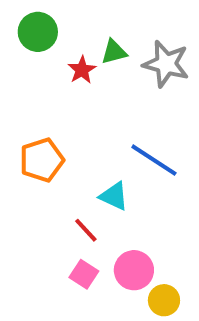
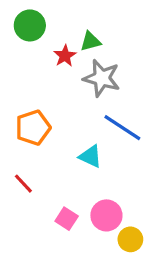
gray star: (166, 64) -> (102, 78), moved
red line: (86, 230) -> (23, 184), moved

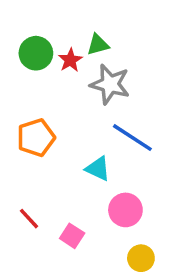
green circle: (30, 25) -> (36, 53), moved
red line: (23, 184) -> (29, 219), moved
pink circle: (106, 215) -> (125, 210), moved

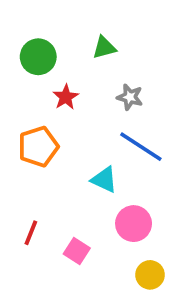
red star: (70, 60) -> (66, 97), moved
gray star: (110, 84) -> (130, 97), moved, size x0.6
red line: (29, 219) -> (31, 233), turned 65

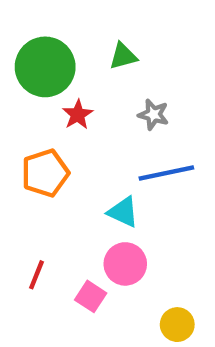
green circle: (38, 57) -> (45, 67), size x1.4
blue line: (141, 147) -> (166, 173), turned -45
pink circle: (134, 224) -> (125, 264), moved

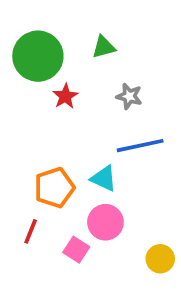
orange pentagon: (45, 173) -> (54, 188), moved
yellow circle: (177, 325) -> (160, 259), moved

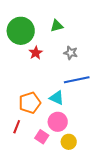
yellow circle: (160, 259) -> (69, 142), moved

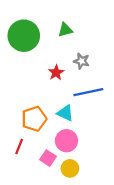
red star: (36, 53) -> (56, 73), moved
yellow circle: (69, 142) -> (70, 168), moved

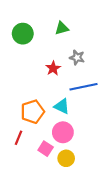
green circle: (24, 36) -> (23, 34), size x0.7

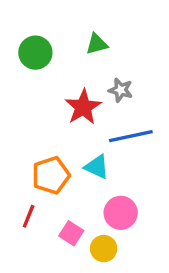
red star: (53, 68) -> (83, 107), size x1.5
pink circle: (63, 132) -> (121, 213), moved

